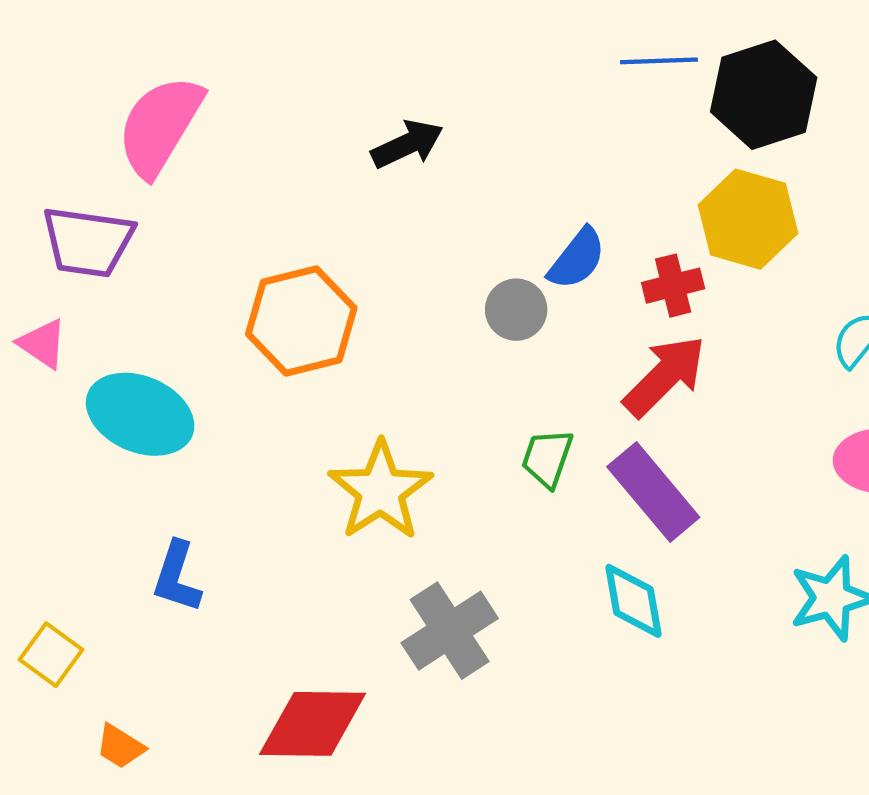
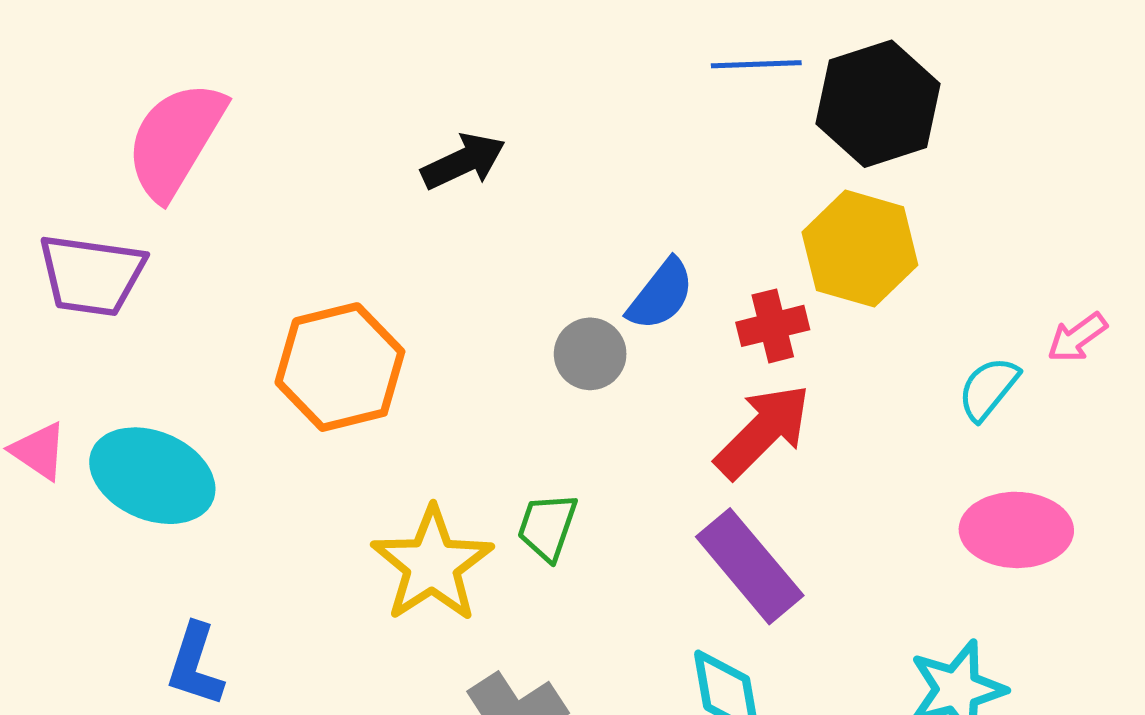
pink triangle: (43, 344) -> (39, 451), moved
green trapezoid: (547, 458) -> (547, 527), moved

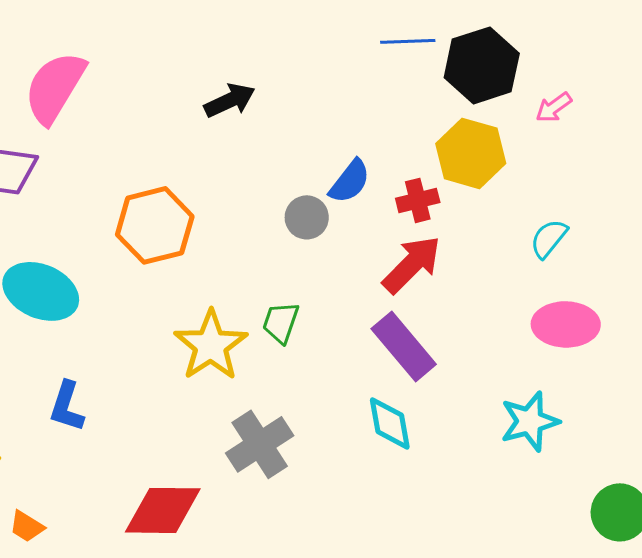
pink arrow: (1077, 337) -> (554, 107), moved

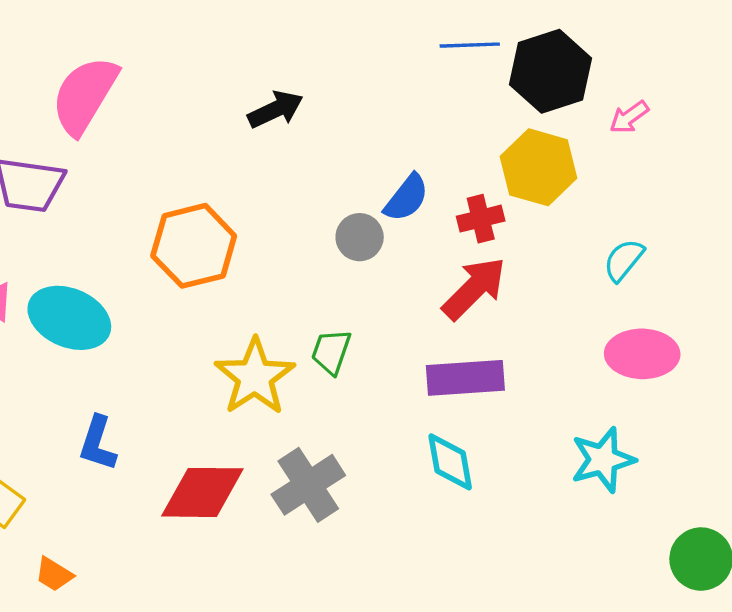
purple rectangle: (404, 346) -> (465, 378), turned -54
red diamond: (163, 510) -> (202, 492), moved

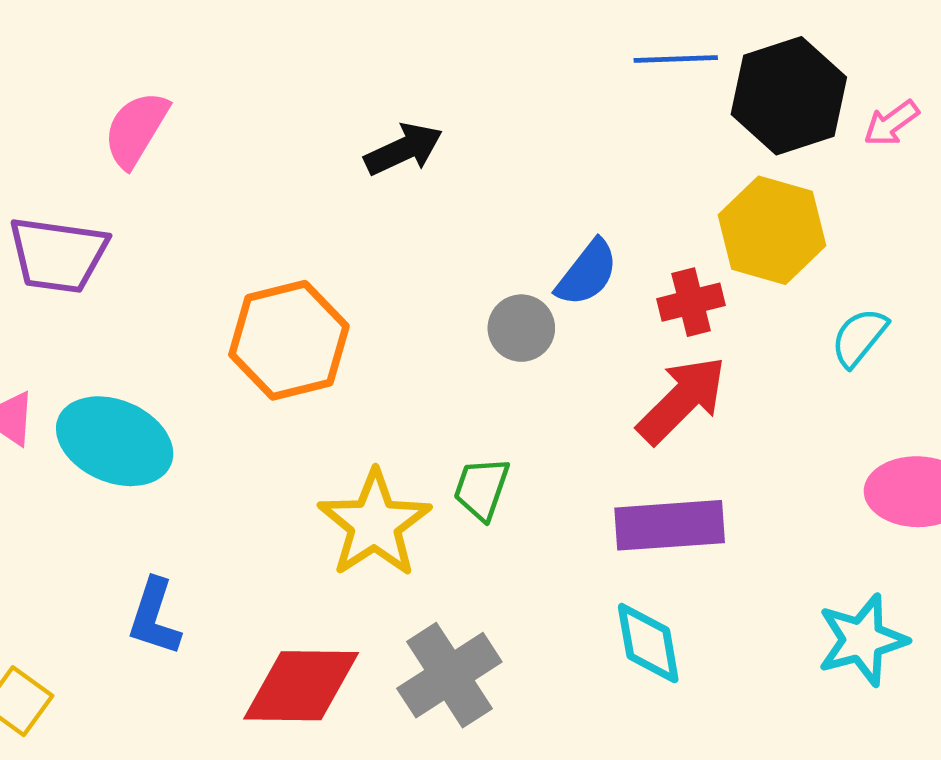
pink semicircle: (85, 95) -> (136, 129), size x0.7
pink arrow: (629, 117) -> (891, 123), moved
cyan semicircle: (624, 260) -> (859, 337), moved

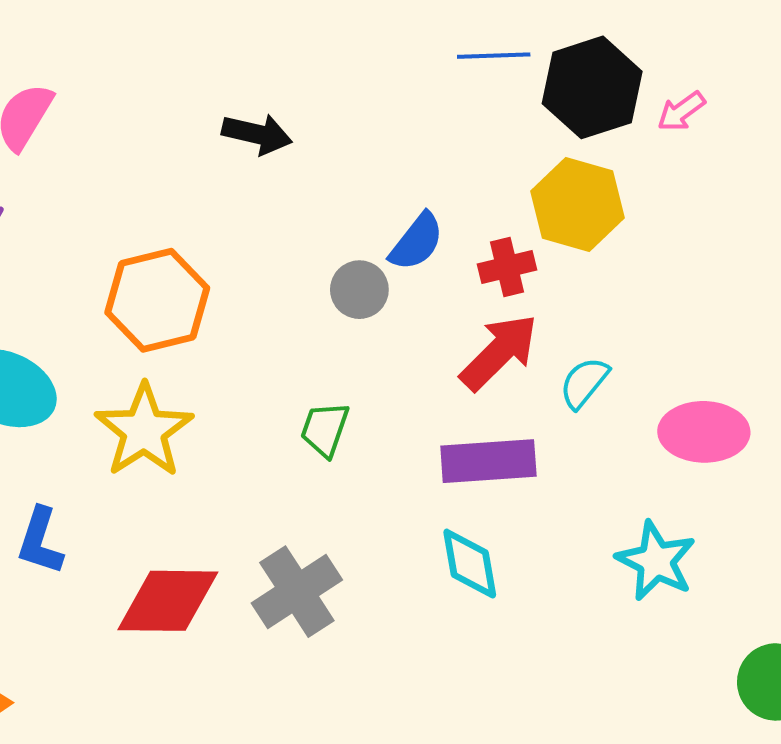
black arrow: (404, 149) -> (257, 134), turned 38
cyan semicircle: (859, 337) -> (584, 383), moved
yellow star: (375, 524) -> (144, 431), moved
cyan star: (862, 640) -> (656, 561), turned -30

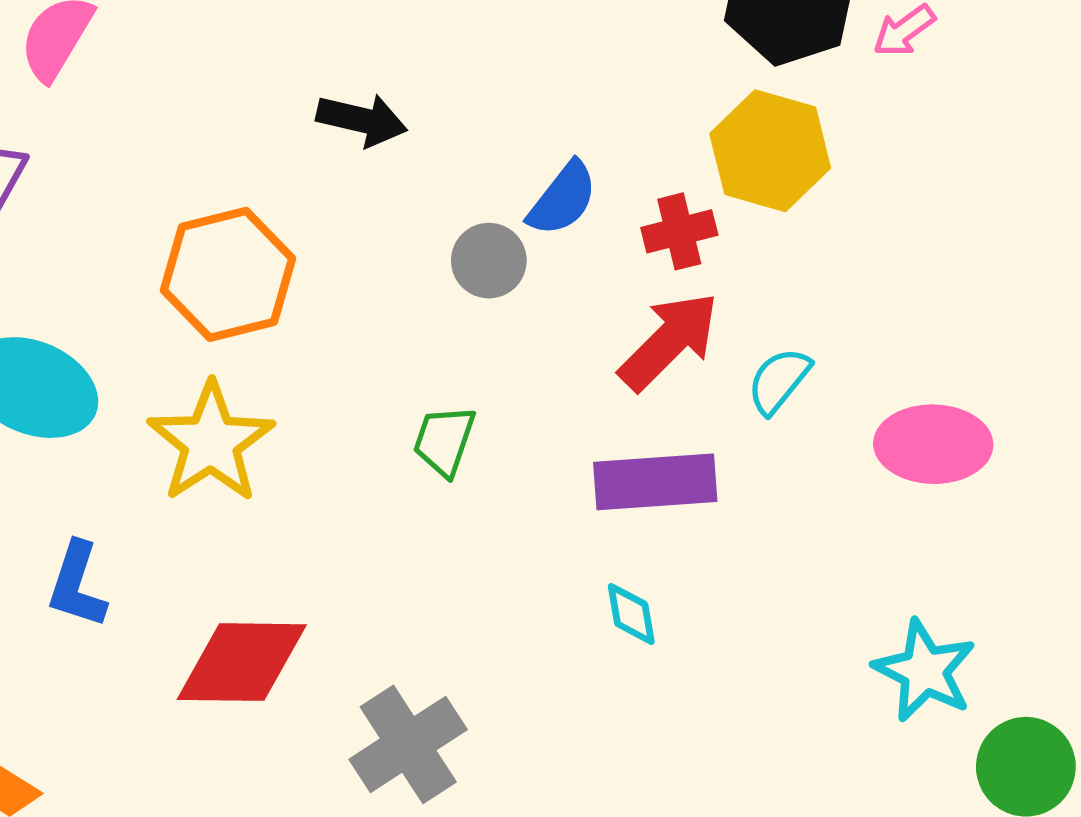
black arrow: (257, 134) -> (362, 120), moved
cyan star: (656, 561) -> (925, 671), moved
cyan diamond: (470, 564) -> (631, 614), size x0.7
gray cross: (297, 592) -> (408, 744), moved

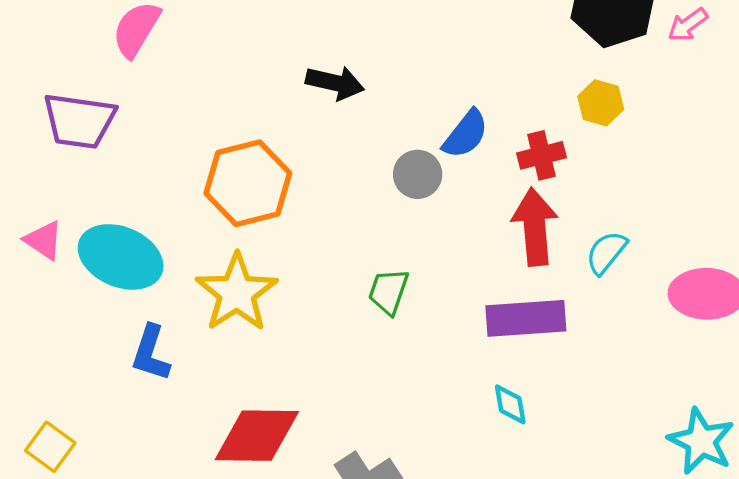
yellow hexagon: (770, 151) -> (601, 103), size x0.6
red arrow: (669, 341) -> (535, 227), turned -50
blue L-shape: (77, 585) -> (151, 353), moved

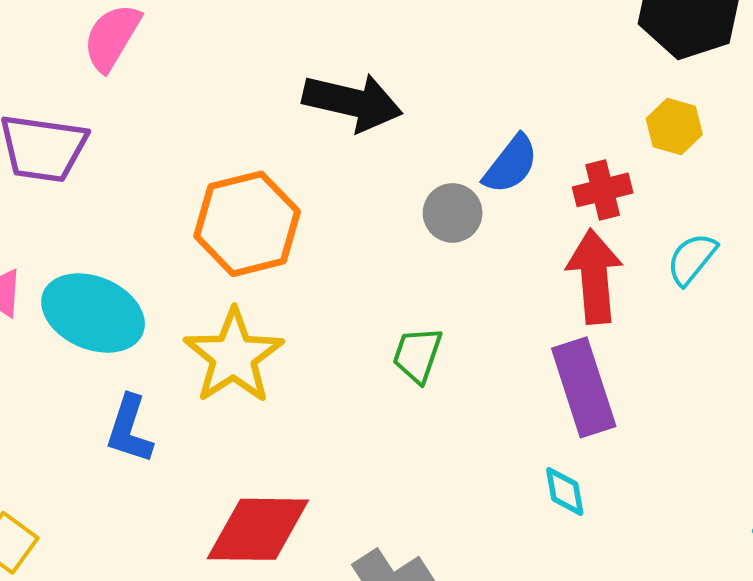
black arrow: (335, 83) -> (353, 102), size x1.4
cyan semicircle: (606, 252) -> (692, 259), moved
purple rectangle: (526, 318) -> (584, 387), turned 76

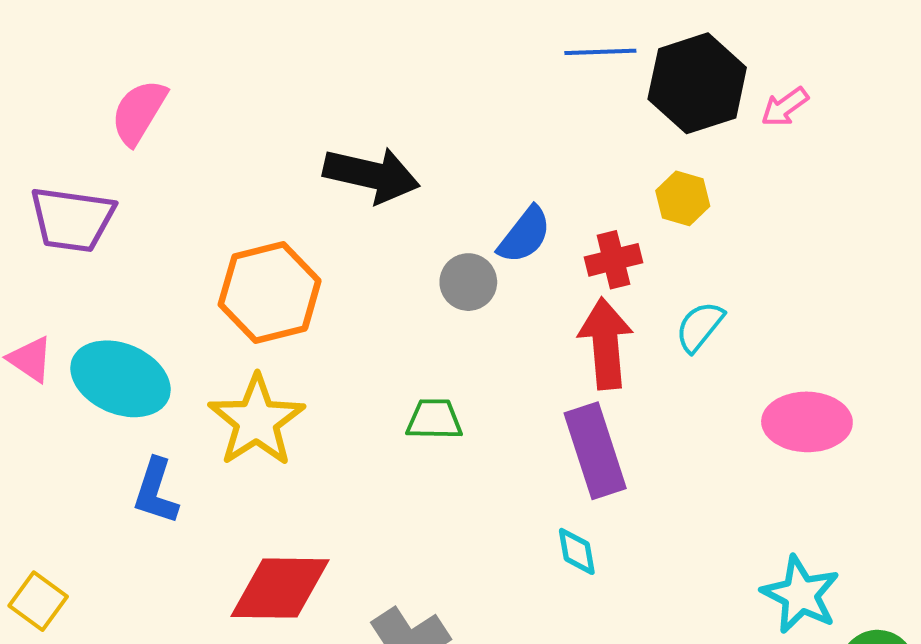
green trapezoid: (417, 355) -> (434, 419), turned 72

